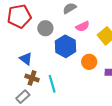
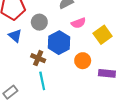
blue triangle: (26, 59) -> (15, 36), moved
brown cross: (32, 78) -> (38, 58), moved

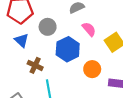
pink semicircle: (78, 23) -> (89, 29), turned -112
brown cross: (38, 58) -> (35, 65), moved

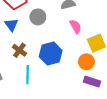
blue hexagon: (68, 49) -> (51, 54), moved
orange circle: (92, 69) -> (86, 62), moved

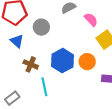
pink semicircle: (76, 26) -> (91, 20), moved
orange circle: (86, 62) -> (87, 62), moved

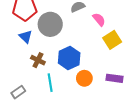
gray circle: (41, 27) -> (50, 24), size x1.5
orange circle: (87, 62) -> (84, 78), moved

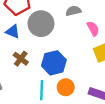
blue triangle: (26, 37) -> (13, 31), turned -32
cyan line: (50, 83) -> (42, 90), moved

